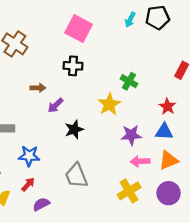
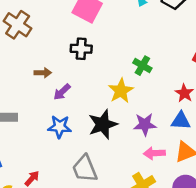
black star: (74, 130) -> (103, 124), moved, size x1.4
blue star: (29, 156) -> (60, 127), moved

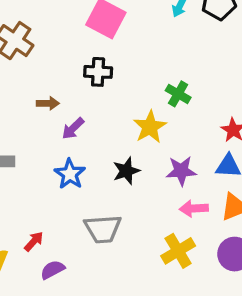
black star: (103, 124) -> (126, 171), size x0.7
blue star: (60, 127) -> (70, 174), turned 30
gray trapezoid: (85, 169) -> (103, 229), turned -72

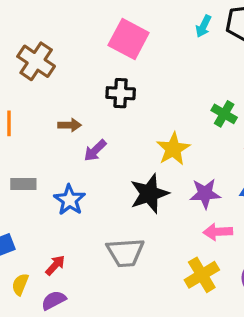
green cross: (178, 94) -> (224, 114), moved
black star: (126, 171) -> (149, 194), size x1.4
blue star: (70, 174) -> (70, 200), moved
purple semicircle: (53, 270) -> (54, 300), moved

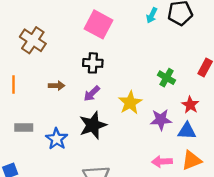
purple arrow: (95, 151) -> (92, 94), moved
black star: (149, 194) -> (93, 125), moved
purple star: (205, 194) -> (161, 120), moved

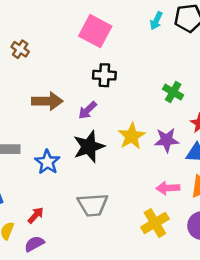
brown cross: (33, 40) -> (20, 49), size x0.6
black cross: (93, 63) -> (104, 75), moved
brown arrow: (57, 86) -> (47, 101), size x1.6
yellow star: (130, 103) -> (132, 136), moved

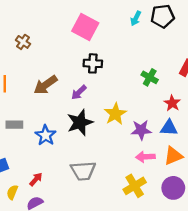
brown arrow: (47, 101) -> (46, 85), turned 145
purple star: (167, 140) -> (141, 130), moved

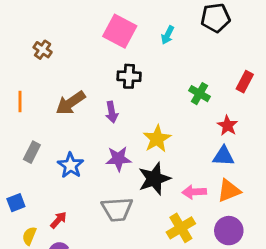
cyan arrow: (136, 18) -> (168, 35), moved
purple arrow: (79, 92) -> (112, 112), turned -56
black star: (80, 122) -> (154, 179), moved
gray rectangle: (14, 125) -> (32, 152), turned -63
purple star: (141, 130) -> (118, 159), moved

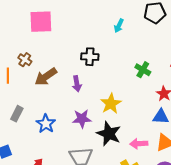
pink square: (120, 31) -> (41, 22), moved, turned -30
brown cross: (43, 50) -> (25, 60), moved
black star: (154, 179) -> (109, 134), turned -30

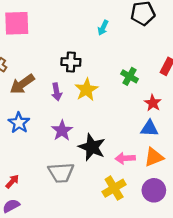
yellow star: (111, 104) -> (86, 90), moved
purple star: (82, 119) -> (62, 131), turned -30
blue star: (46, 124) -> (19, 123), moved

